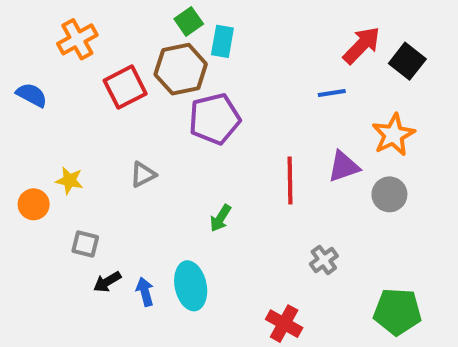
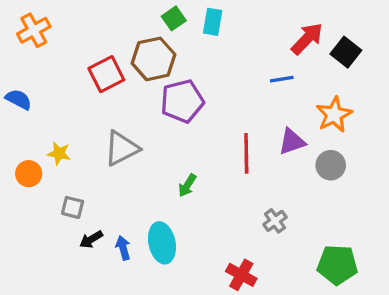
green square: (189, 21) -> (174, 18), moved
orange cross: (77, 39) -> (34, 30), moved
cyan rectangle: (222, 41) -> (213, 22), moved
blue semicircle: (32, 95) -> (19, 99), moved
gray triangle: (143, 174) -> (121, 148), size x1.6

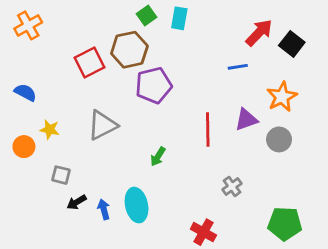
blue semicircle: (19, 99) -> (25, 92), moved

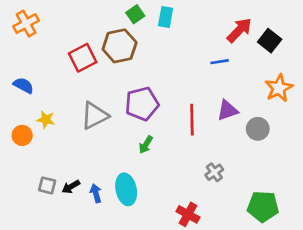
purple pentagon: (154, 85) -> (142, 104), moved
orange star: (282, 97) -> (279, 88), moved
gray square: (61, 175) -> (47, 185), moved

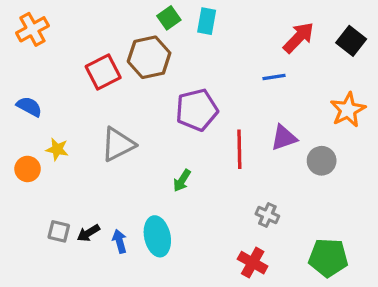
black square: (270, 41) -> (351, 41), moved
purple pentagon: (142, 104) -> (197, 110), moved
gray cross: (214, 172) -> (267, 215), turned -30
red cross: (188, 214) -> (253, 263), moved

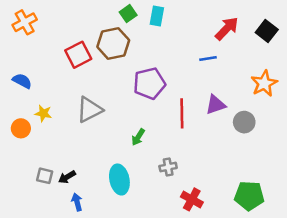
gray cross: (267, 215) -> (168, 167), moved, turned -35
blue arrow: (120, 241) -> (77, 202), moved

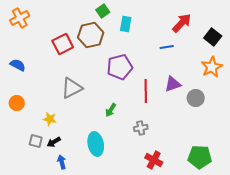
cyan rectangle: (157, 16) -> (126, 24), moved
black square: (267, 31) -> (213, 37), moved
yellow star: (43, 113) -> (50, 119), moved
gray cross: (168, 167) -> (141, 128), moved

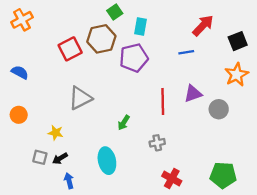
black square: (213, 37) -> (238, 41), turned 30
purple pentagon: (120, 67) -> (134, 58), moved

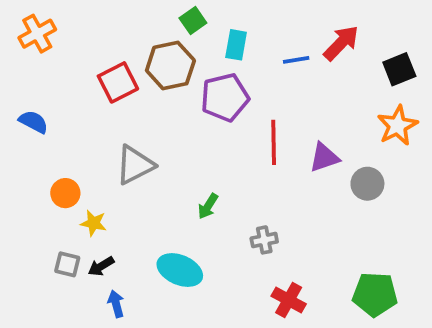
blue line: (186, 52) -> (296, 60), moved
red line: (163, 101) -> (274, 142), moved
orange circle: (19, 115) -> (65, 193), moved
cyan ellipse: (107, 161) -> (180, 270), turned -55

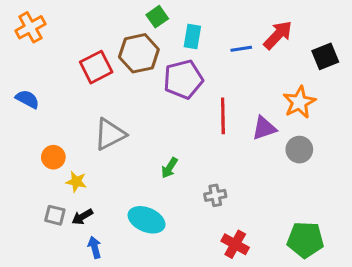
orange star: (397, 126) -> (299, 102), moved

